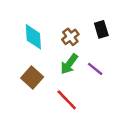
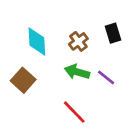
green arrow: (69, 64) -> (77, 72), turned 70
brown square: (32, 78) -> (23, 80), moved

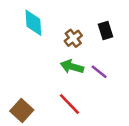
cyan diamond: (37, 41) -> (33, 23), moved
brown square: (23, 80) -> (22, 110), moved

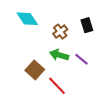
cyan diamond: (33, 23) -> (27, 19), turned -30
brown square: (22, 110) -> (35, 70), moved

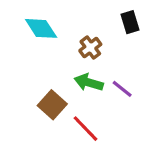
black rectangle: (87, 25) -> (130, 22), moved

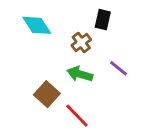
black rectangle: (130, 22) -> (103, 20), moved, turned 30
purple line: (122, 89) -> (119, 68), moved

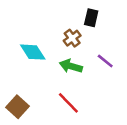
cyan diamond: (37, 25) -> (33, 52), moved
brown square: (47, 94) -> (18, 107), moved

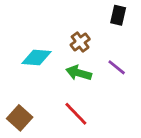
black rectangle: (91, 18) -> (118, 15), moved
cyan diamond: (33, 52) -> (36, 57), turned -52

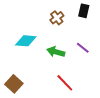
brown cross: (80, 42) -> (57, 18), moved
red line: (76, 114) -> (65, 83), moved

